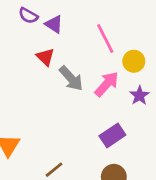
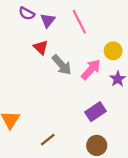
purple triangle: (54, 24) -> (48, 20), turned 35
pink line: (105, 38) -> (79, 22), moved

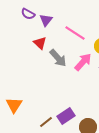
pink line: (79, 22) -> (75, 33), moved, turned -30
purple rectangle: (96, 112) -> (66, 116), moved

